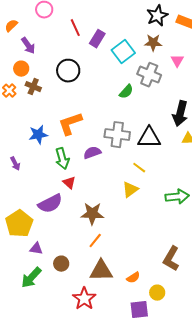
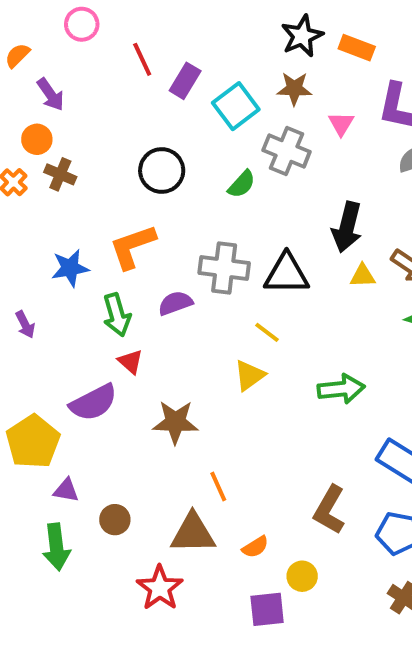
black circle: (68, 71) -> (162, 170), moved
orange line: (95, 241) -> (218, 486), moved, turned -63
green arrow: (31, 278) -> (56, 547), turned -50

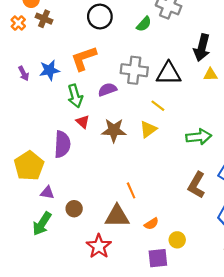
purple arrow: (25, 325) -> (24, 73), moved
purple semicircle: (93, 403) -> (62, 144), turned -60
brown star: (175, 422) -> (114, 130), moved
brown L-shape: (329, 510) -> (197, 185), moved
green arrow: (56, 547) -> (42, 224), turned 40

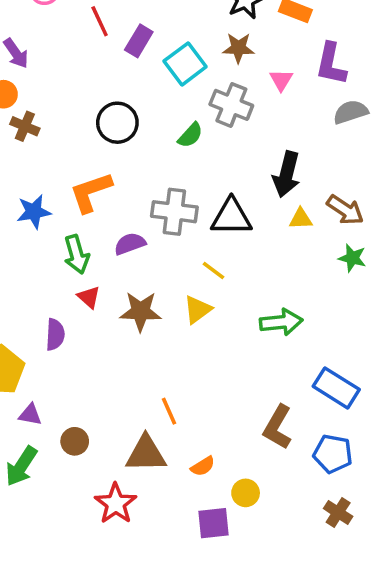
purple semicircle: (62, 144) -> (55, 335), size x0.7
brown L-shape: (197, 185) -> (278, 427), moved

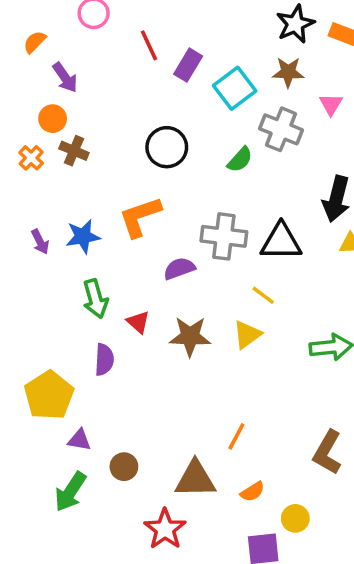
green arrow: (76, 254) -> (95, 299), moved
orange line: (169, 411) -> (236, 436), moved, turned 52

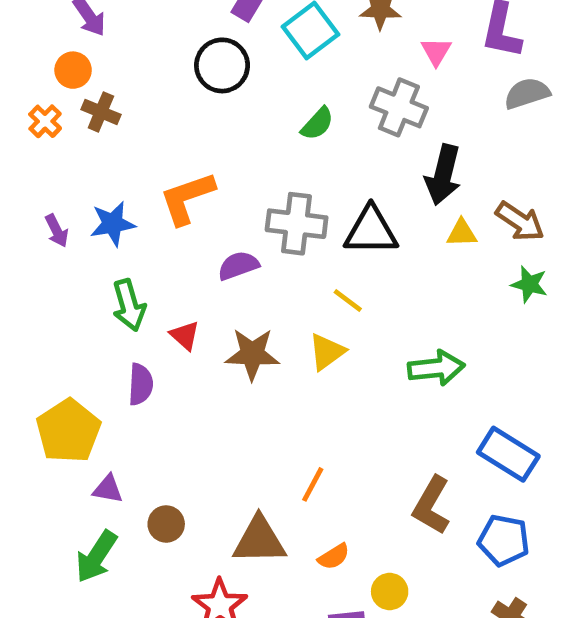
gray cross: (281, 129) -> (399, 107), moved
black circle: (167, 147) -> (222, 65), moved

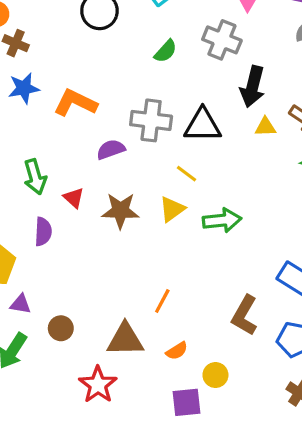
orange L-shape: (187, 198) -> (75, 103), turned 45
blue star: (113, 224) -> (24, 88), moved
green arrow: (436, 368) -> (222, 220), moved

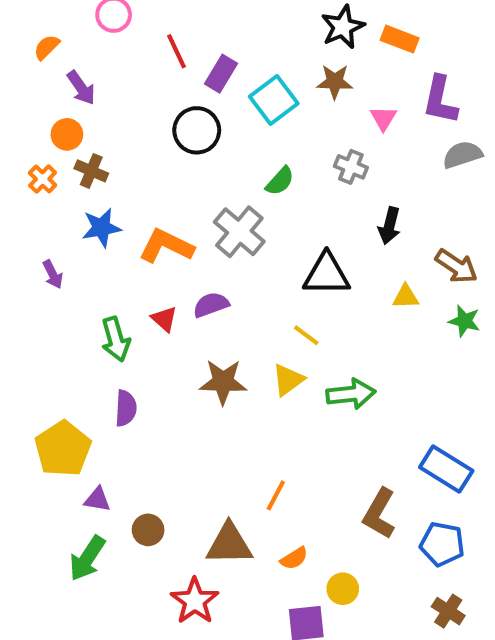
gray cross: (222, 40) -> (351, 167), size x0.7
black arrow: (253, 87) -> (389, 226), size x0.7
gray cross: (151, 120) -> (239, 232), moved, turned 33
yellow triangle: (265, 127) -> (406, 297), moved
red triangle: (74, 198) -> (164, 319), moved

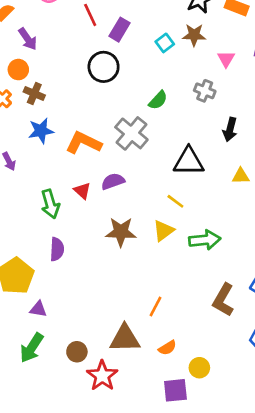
cyan square: (274, 100) -> (165, 43), moved, size x0.6
brown L-shape: (379, 514) -> (223, 300), moved
brown circle: (148, 530) -> (77, 352), moved

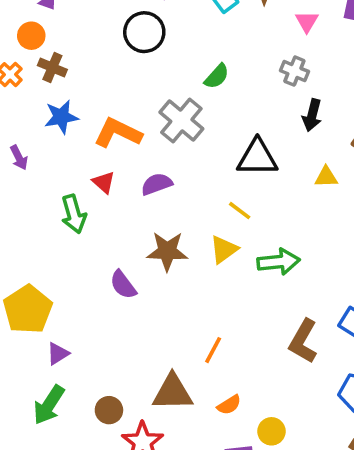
gray cross: (205, 91) -> (294, 71), moved
red triangle: (82, 191) -> (104, 182), moved
purple semicircle: (57, 249) -> (123, 285), moved, turned 140
purple triangle: (38, 309) -> (58, 354), turned -42

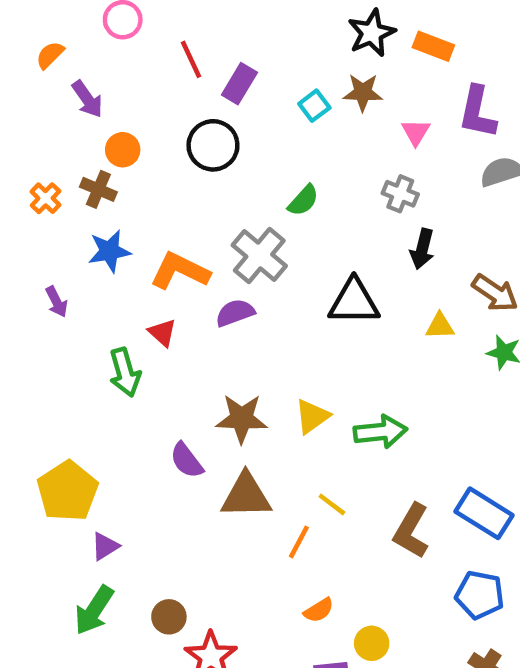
orange circle: (31, 36) -> (123, 150), moved
purple semicircle: (157, 184) -> (235, 313), moved
yellow line: (240, 211) -> (332, 504), moved
brown triangle: (173, 392) -> (246, 496), moved

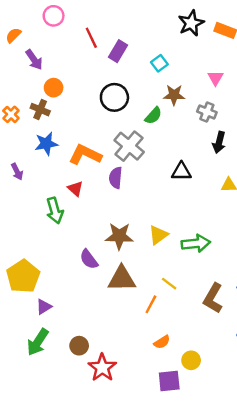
brown star: (363, 92) -> (174, 95), moved
black circle: (213, 145) -> (114, 97), moved
black triangle: (354, 302) -> (181, 172), size x0.7
purple semicircle: (235, 313) -> (116, 178), turned -65

